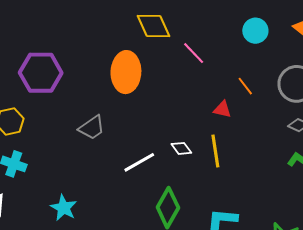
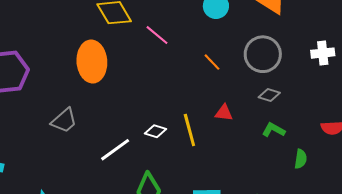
red triangle: (222, 109) -> (224, 113), moved
white diamond: (181, 148) -> (156, 131), turned -30

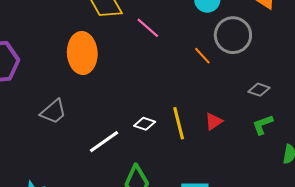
gray circle: (263, 54) -> (233, 35), moved
red triangle: (224, 113) -> (214, 122), moved, turned -42
green L-shape: (274, 130) -> (263, 125), turned -50

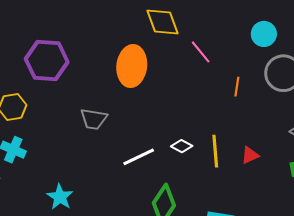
orange line: (202, 56) -> (237, 87), moved, turned 42
gray trapezoid: (53, 112) -> (94, 119), turned 40

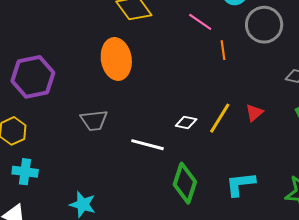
pink line: (201, 52) -> (200, 22), moved
yellow line: (215, 151) -> (220, 118), turned 52
white line: (139, 157) -> (148, 145), turned 56

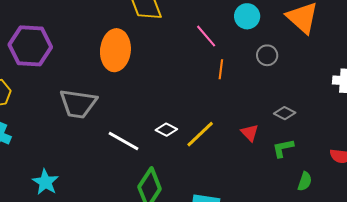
gray circle: (264, 25) -> (267, 55), size x0.6
red triangle: (254, 113) -> (250, 133), moved, turned -48
gray trapezoid: (94, 120) -> (78, 104), size x1.4

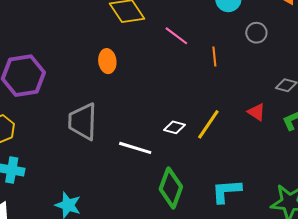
pink line: (206, 36) -> (176, 36), moved
orange ellipse: (115, 50) -> (107, 61), size x0.6
gray trapezoid: (78, 104) -> (83, 122), turned 96

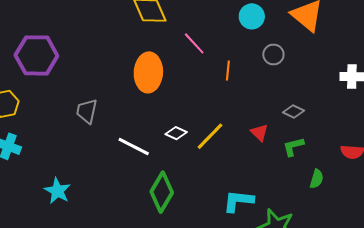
orange ellipse: (107, 61) -> (148, 72), moved, size x1.6
gray trapezoid: (83, 122) -> (87, 111), size x0.7
cyan L-shape: (226, 191) -> (238, 201), moved

